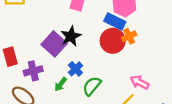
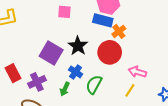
black star: (71, 36) -> (78, 46), moved
red circle: (113, 41) -> (110, 52), moved

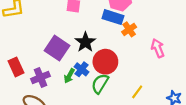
red circle: (110, 52) -> (105, 62), moved
pink arrow: (137, 72) -> (158, 48), moved, turned 48
green arrow: (65, 89) -> (69, 76), moved

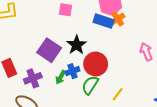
orange cross: (129, 29) -> (118, 19), moved
blue cross: (81, 69) -> (72, 71), turned 32
yellow line: (137, 92) -> (118, 94), moved

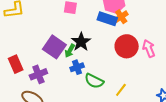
red circle: (96, 64) -> (127, 46), moved
green arrow: (61, 77) -> (70, 51), moved
green semicircle: (90, 85) -> (94, 81), turned -96

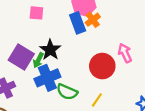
blue rectangle: (107, 19) -> (78, 23), turned 54
red circle: (127, 46) -> (102, 66), moved
blue cross: (77, 67) -> (47, 78), size x1.6

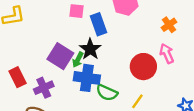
orange cross: (93, 20) -> (169, 25), moved
blue rectangle: (78, 23) -> (99, 24), moved
blue cross: (47, 78) -> (87, 78), turned 30

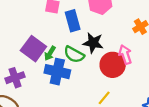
black star: (90, 49) -> (93, 43), moved, turned -30
pink arrow: (167, 53) -> (125, 55), moved
green semicircle: (107, 93) -> (74, 54), moved

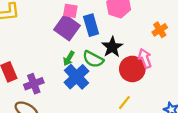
black star: (93, 43) -> (112, 47), turned 30
purple square: (33, 49) -> (67, 28), moved
blue cross: (57, 72) -> (76, 77), turned 35

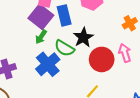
green arrow: (69, 58) -> (41, 37), moved
pink arrow: (145, 58) -> (125, 53), moved

